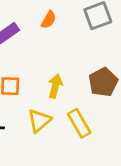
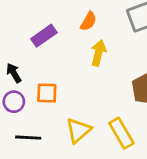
yellow arrow: (55, 86) -> (98, 53), moved

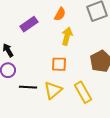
orange square: (47, 93) -> (59, 64), moved
black line: (28, 138) -> (28, 87), moved

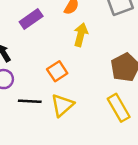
orange square: (59, 64) -> (57, 71), moved, turned -35
yellow rectangle: (83, 92) -> (119, 108), moved

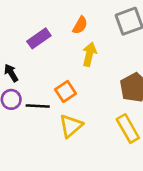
black line: (30, 101) -> (38, 106), moved

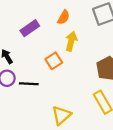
orange square: (65, 91) -> (54, 61), moved
yellow triangle: (71, 126) -> (61, 115), moved

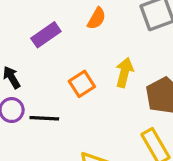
yellow arrow: (71, 41) -> (124, 72), moved

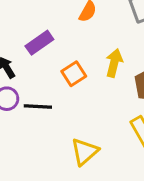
purple rectangle: (46, 35) -> (39, 43), moved

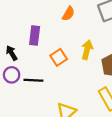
purple rectangle: (39, 43) -> (35, 35), turned -48

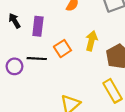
black arrow: (12, 53) -> (14, 21), moved
black line: (33, 80) -> (37, 59), moved

